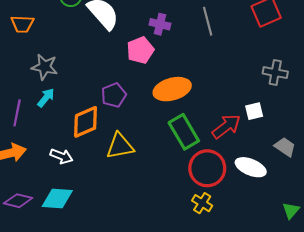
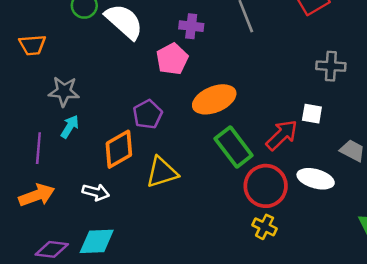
white square: (254, 111) -> (312, 114), turned 30

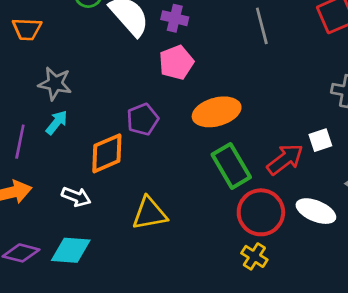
purple cross: (191, 26) -> (175, 18), moved
white square: (312, 114) -> (320, 140), turned -35
yellow triangle: (162, 172) -> (150, 213), moved

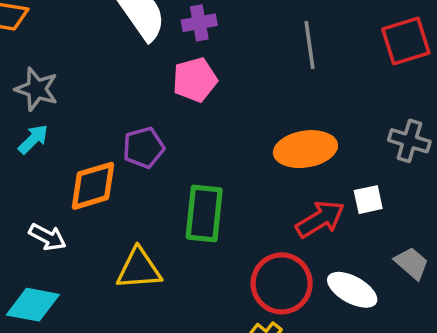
purple cross: (175, 18) -> (199, 23), turned -30
orange ellipse: (217, 112) -> (305, 149), moved
green rectangle: (231, 166) -> (204, 213), moved, turned 30

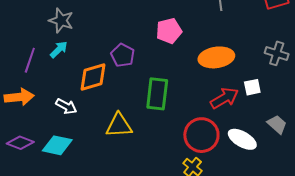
pink pentagon: (195, 80) -> (169, 31), moved
purple pentagon: (144, 148) -> (123, 55), turned -30

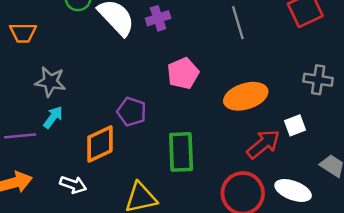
purple line: (30, 60) -> (20, 136), turned 75

